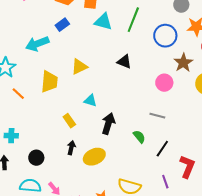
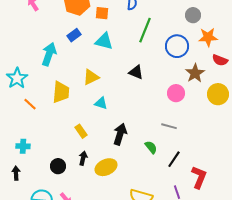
cyan triangle: (103, 22) -> (104, 41), moved
cyan arrow: (37, 44) -> (49, 54), turned 130
cyan triangle: (90, 101) -> (101, 103), moved
black circle: (36, 158) -> (58, 166), moved

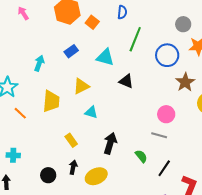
orange square: (102, 13) -> (92, 22), turned 32
blue rectangle: (74, 35) -> (71, 51), moved
cyan triangle: (104, 41) -> (105, 57), moved
cyan arrow: (49, 54) -> (39, 63), size x0.7
pink circle: (176, 93) -> (166, 114), moved

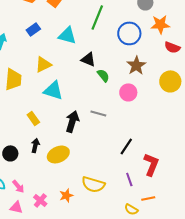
brown star: (185, 82) -> (136, 65), moved
cyan triangle: (91, 112) -> (53, 90), size x1.5
gray line: (159, 135) -> (98, 113), moved
green semicircle: (141, 156) -> (103, 75), moved

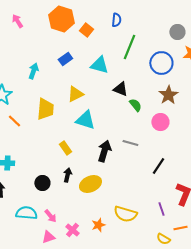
black line: (126, 146) -> (158, 166), moved
pink triangle: (16, 207) -> (48, 237), turned -32

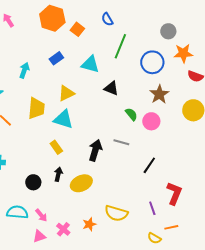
blue semicircle: (116, 20) -> (107, 19), turned 144
green semicircle: (135, 105) -> (131, 114), moved
cyan triangle: (85, 120) -> (63, 119), moved

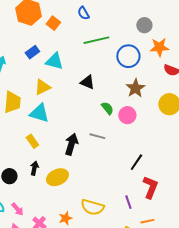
green line: (120, 46) -> (96, 40), turned 55
cyan triangle: (90, 64) -> (54, 61), moved
black line: (149, 165) -> (136, 162), moved

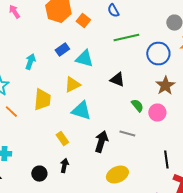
cyan triangle: (39, 113) -> (81, 111), moved
black line: (136, 162) -> (166, 160), turned -42
yellow ellipse: (57, 177) -> (117, 175), moved

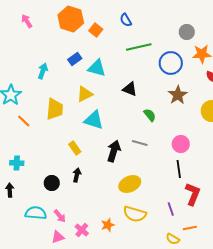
pink circle: (157, 113) -> (181, 144), moved

